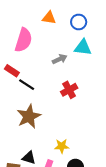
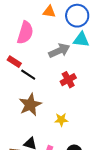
blue circle: (79, 22) -> (77, 16), size x1.5
gray arrow: (60, 59) -> (59, 51), size x1.5
yellow star: (62, 146) -> (61, 120), moved

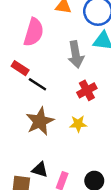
gray arrow: (59, 51) -> (76, 55), turned 105
yellow star: (61, 120) -> (78, 124), moved

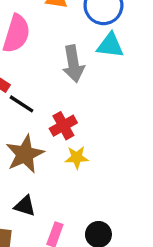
red cross: (87, 90) -> (63, 126), moved
black triangle: (40, 170) -> (25, 206), moved

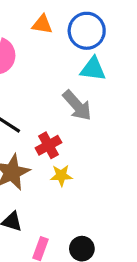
gray arrow: (73, 64) -> (77, 106), moved, turned -32

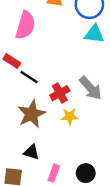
gray arrow: (77, 106) -> (91, 88), moved

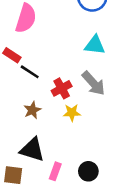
cyan triangle: (94, 34) -> (95, 45), moved
brown star: (32, 114) -> (32, 110), size x0.6
black triangle: (32, 152) -> (32, 150), size x1.5

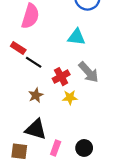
cyan triangle: (95, 45) -> (76, 37), moved

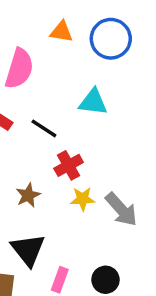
black line: (34, 62) -> (44, 128), moved
gray arrow: (89, 72) -> (121, 209), moved
black triangle: (36, 129) -> (28, 250), turned 35

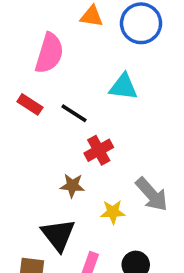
brown star: (28, 195) -> (72, 185), moved, turned 30
yellow star: (83, 199) -> (113, 212), moved

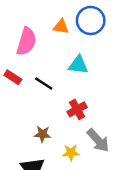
orange triangle: (92, 16) -> (61, 27), moved
red cross: (99, 150) -> (77, 109), moved

